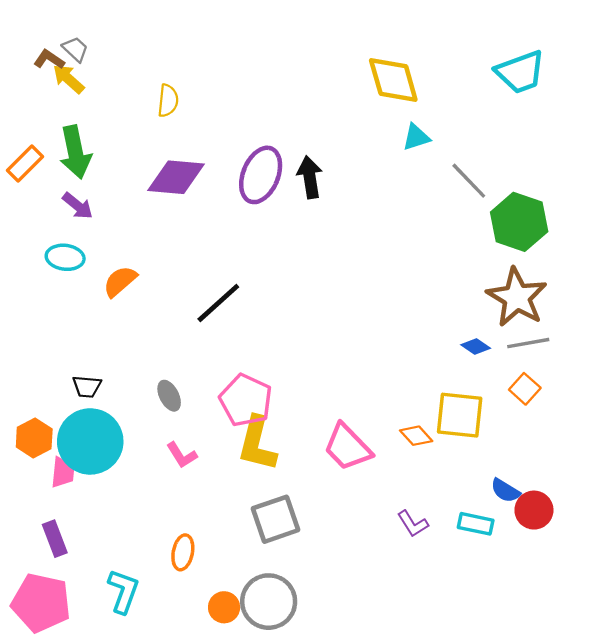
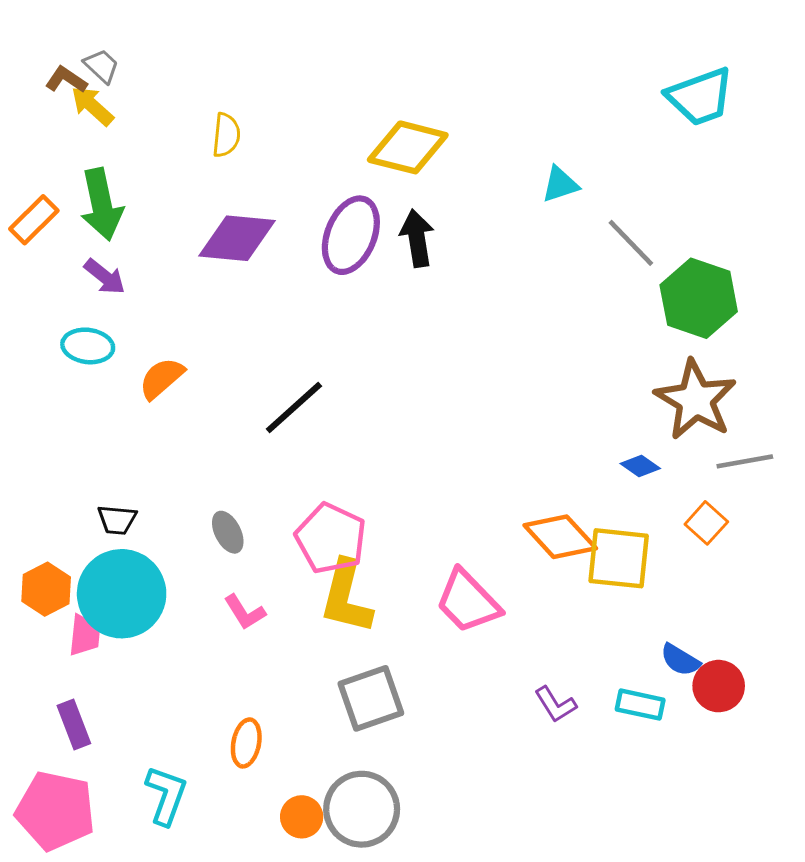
yellow diamond: (393, 80) -> (408, 147), moved, turned -60
gray line: (528, 343) -> (745, 461), moved
orange diamond: (416, 436) -> (560, 537), moved, size x1.6

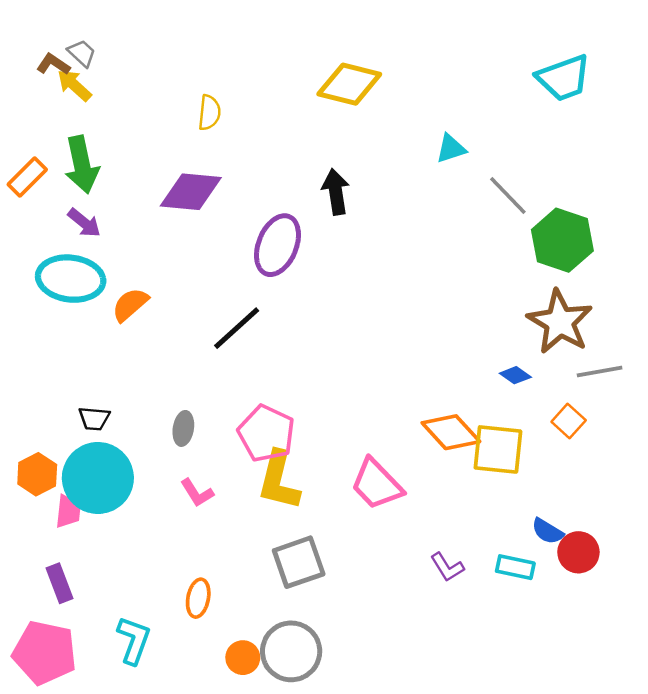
yellow semicircle: (226, 135) -> (209, 113), moved
yellow diamond: (408, 147) -> (349, 84), moved
purple ellipse: (351, 235) -> (277, 245), moved
cyan ellipse: (88, 346) -> (71, 279), size x1.6
gray ellipse: (228, 532) -> (183, 428), turned 36

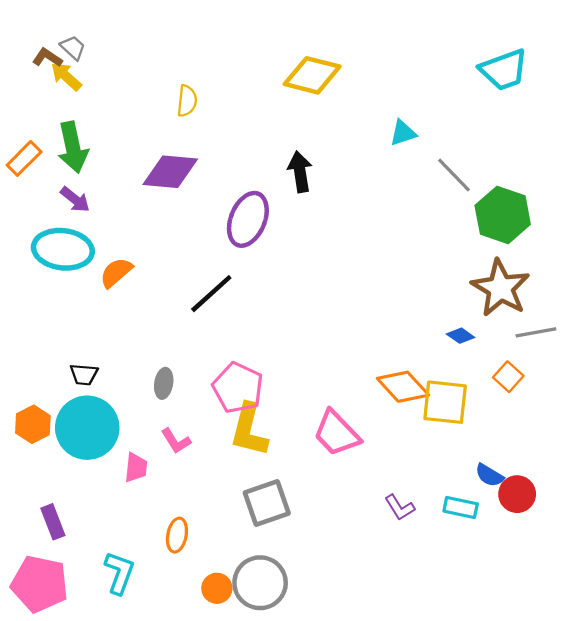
pink trapezoid: (68, 511) -> (136, 468), moved

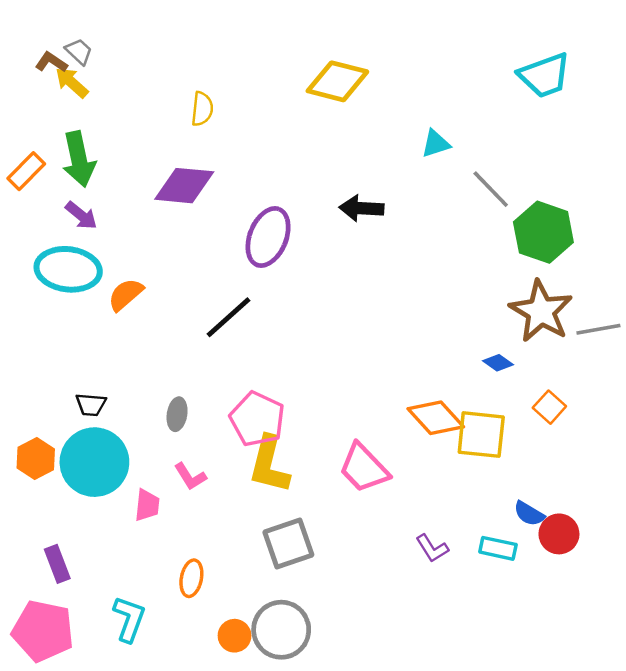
black arrow: (300, 172) -> (361, 208), moved, turned -78
gray line: (536, 332) -> (598, 329), moved

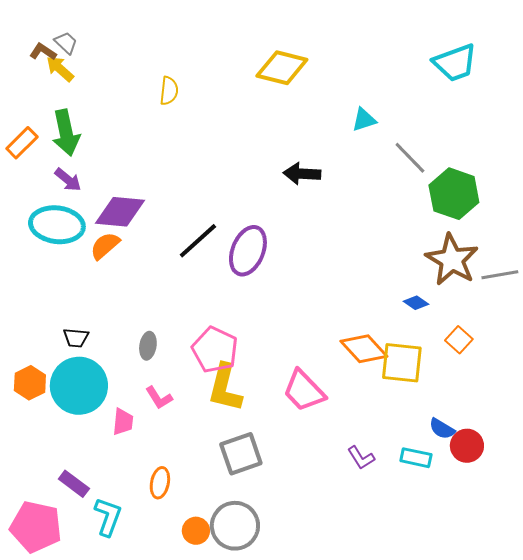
purple diamond: (184, 186) -> (120, 212), moved
purple ellipse: (268, 237) -> (248, 251), moved
black line: (229, 317) -> (198, 241), moved
purple rectangle: (57, 564) -> (74, 484), moved, turned -32

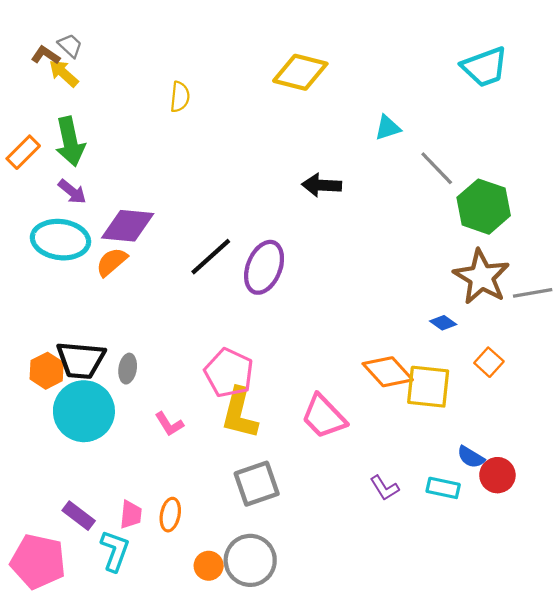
black trapezoid: (76, 338) -> (81, 360), size x1.8
gray ellipse: (148, 346) -> (128, 369), moved
orange hexagon: (30, 383) -> (47, 371), moved
pink trapezoid: (123, 422) -> (131, 515), moved

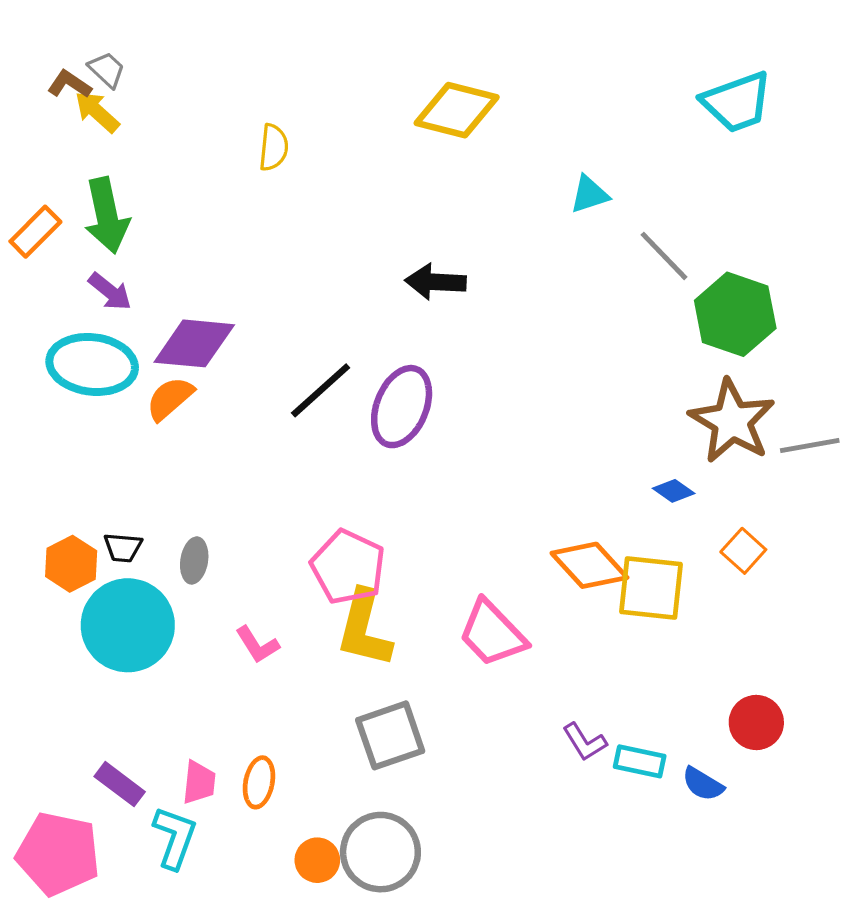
black arrow: (322, 185) -> (436, 282), moved
black trapezoid: (81, 360) -> (123, 548), size x0.5
blue semicircle: (471, 457) -> (703, 784), moved
cyan rectangle: (443, 488) -> (640, 761), moved

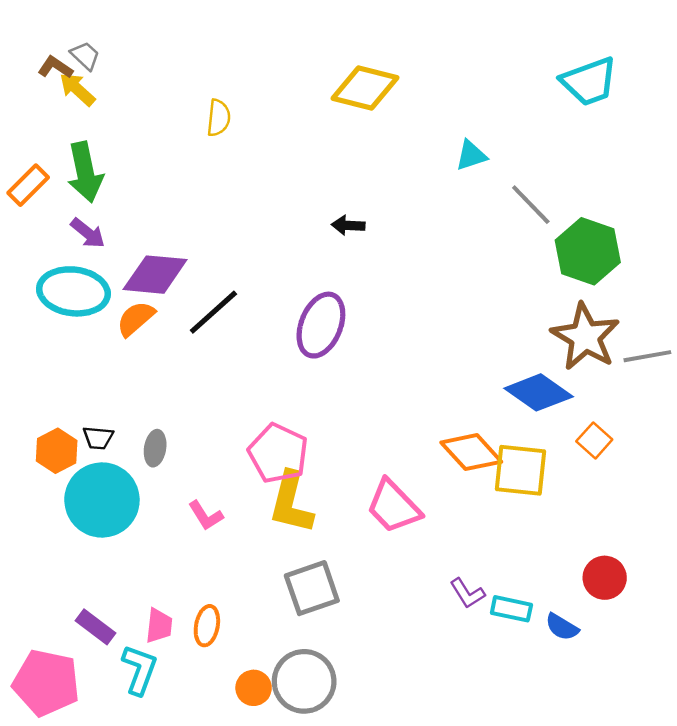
black arrow: (436, 282) -> (348, 225), size x0.7
black line: (321, 390) -> (213, 312), moved
blue diamond: (674, 491) -> (539, 392), size x2.0

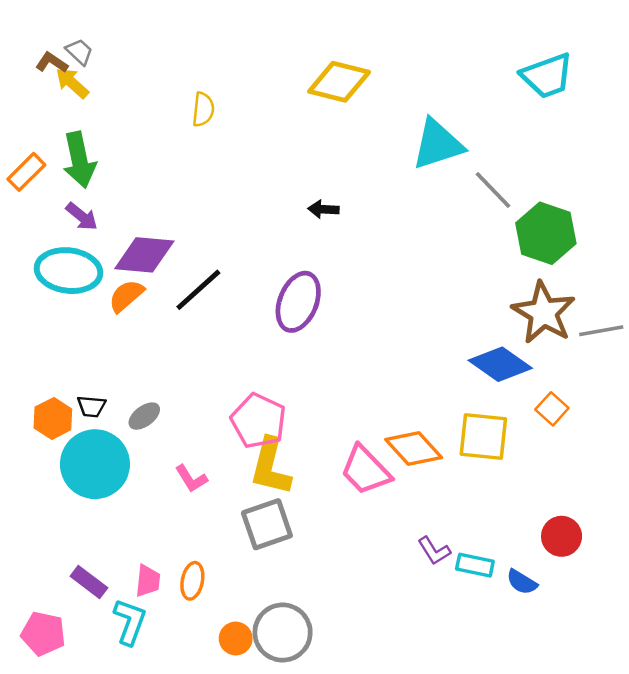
cyan triangle: (471, 155) -> (438, 144), size x1.8
gray ellipse: (155, 448) -> (144, 416), turned 44
orange diamond: (471, 452) -> (414, 449), moved
gray square: (312, 588) -> (267, 524), moved
pink pentagon: (46, 683) -> (43, 634), size x0.7

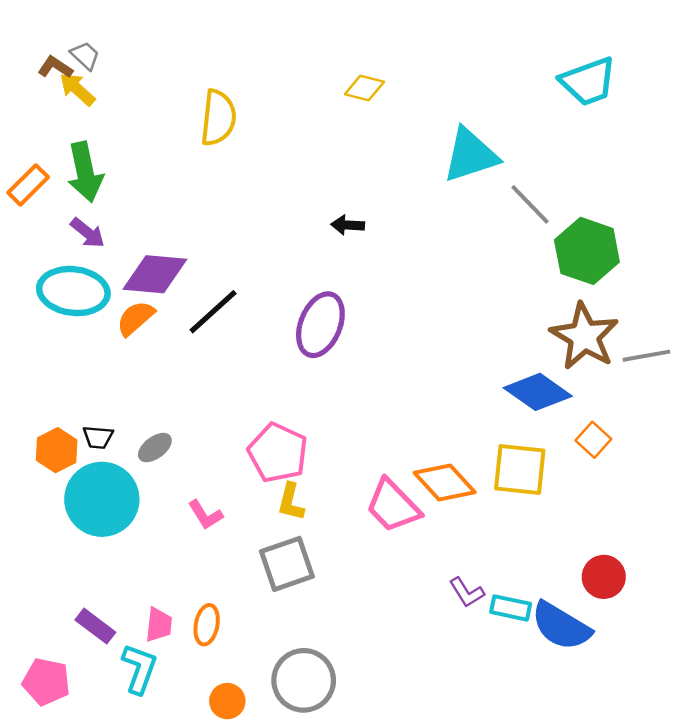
yellow diamond: (339, 82) -> (364, 88), size x0.6
yellow semicircle: (203, 109) -> (218, 118), size x1.5
yellow L-shape: (271, 467) -> (291, 502), size x0.6
blue semicircle: (522, 582) -> (561, 626), size x1.8
orange circle: (236, 639) -> (227, 701), moved

